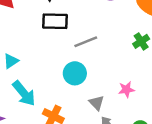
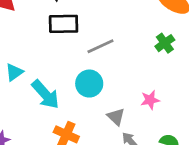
cyan arrow: (24, 93) -> (45, 94), moved

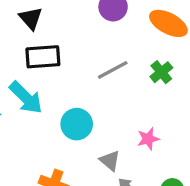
gray line: (100, 46) -> (113, 70), moved
cyan arrow: (45, 94) -> (26, 98), moved

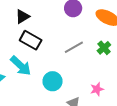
black triangle: (31, 18) -> (22, 17), turned 42
black rectangle: (43, 57) -> (31, 40), turned 35

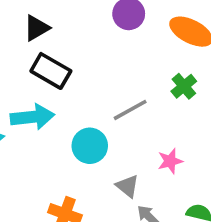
gray line: (74, 47) -> (130, 110), moved
cyan arrow: (21, 66) -> (32, 117), turned -50

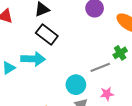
gray line: (130, 110) -> (100, 67), moved
cyan circle: (90, 146) -> (76, 85), moved

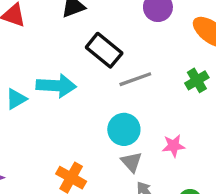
black rectangle: (47, 35) -> (104, 50), moved
gray line: (100, 67) -> (135, 79), moved

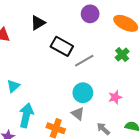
cyan arrow: (56, 86) -> (26, 115), moved, turned -70
gray triangle: (131, 162) -> (78, 114), moved

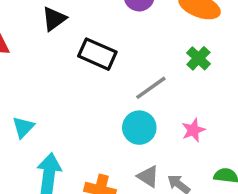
gray line: (84, 61) -> (151, 88), moved
gray triangle: (78, 114) -> (148, 177), moved

